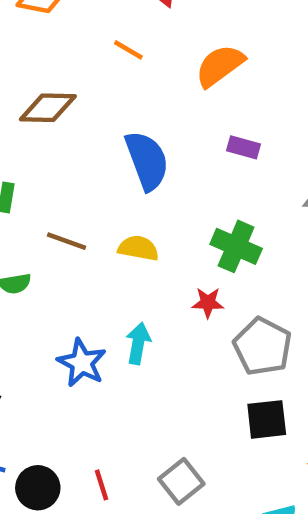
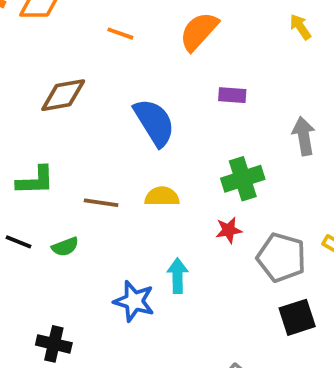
green cross: (236, 246) -> (243, 179), turned -30

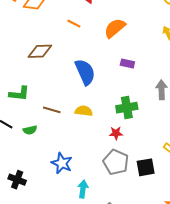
gray pentagon: (281, 257) -> (116, 162), moved
cyan arrow: (178, 276) -> (83, 189), moved
black square: (297, 317) -> (146, 167), moved

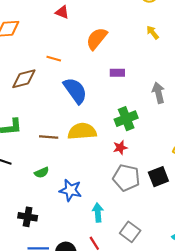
orange line: (74, 24) -> (54, 59), moved
yellow semicircle: (84, 111) -> (82, 131), size x1.5
green semicircle: (30, 130) -> (42, 173), moved

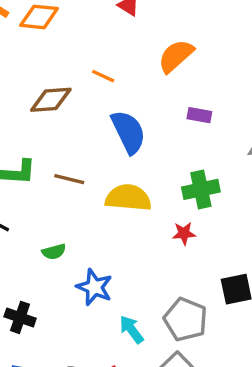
brown line: (49, 137) -> (69, 179), moved
gray pentagon: (126, 178) -> (185, 319), moved
cyan arrow: (98, 213) -> (131, 329), turned -42

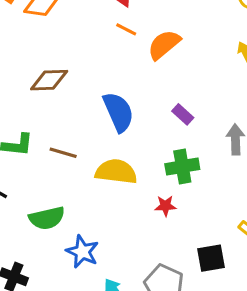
orange line: (103, 76) -> (126, 29), moved
purple rectangle: (199, 115) -> (183, 114), moved, turned 30
green semicircle: (54, 252) -> (47, 218), size x1.6

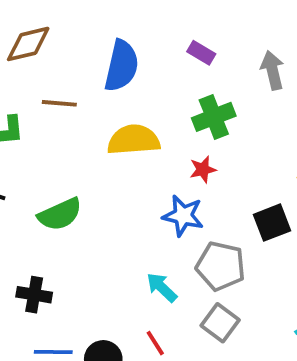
blue semicircle: (118, 112) -> (121, 66), turned 48
brown line: (63, 153) -> (59, 103), moved
blue star: (82, 252) -> (183, 216), moved

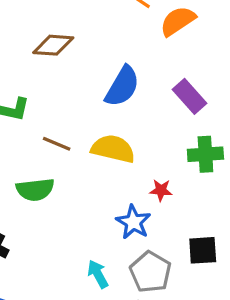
purple rectangle: (201, 53) -> (189, 96), size x1.5
brown line: (59, 103) -> (57, 144), moved
green cross: (214, 117) -> (205, 154), moved

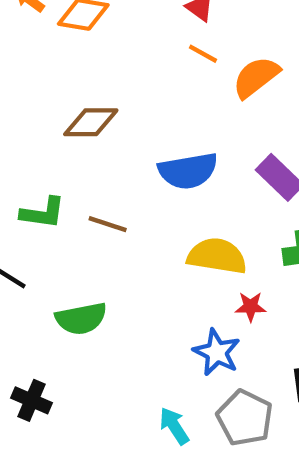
blue semicircle: (122, 86) -> (188, 171), turned 54
brown line: (57, 144) -> (108, 224), moved
yellow semicircle: (113, 149) -> (217, 256), moved

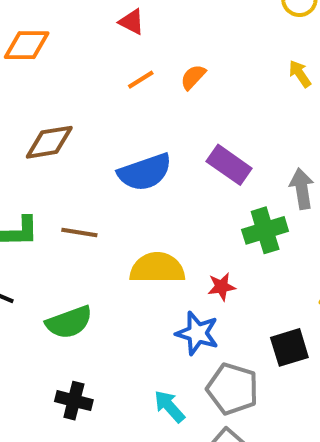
orange line: (203, 54) -> (141, 80), moved, turned -52
orange semicircle: (256, 77) -> (193, 77), size x0.6
yellow semicircle: (217, 256) -> (157, 268), moved
black cross: (32, 400) -> (74, 401), moved

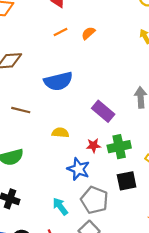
purple rectangle: (229, 165) -> (103, 111), moved
green cross: (265, 230) -> (119, 147), moved
yellow semicircle: (157, 268) -> (60, 133), size x0.6

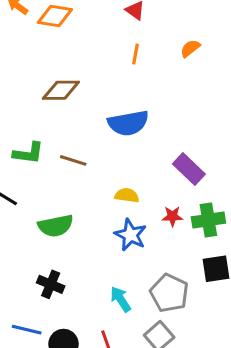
orange line: (61, 32) -> (136, 54), turned -56
orange semicircle: (88, 33) -> (190, 48), moved
blue star: (78, 169) -> (131, 235), moved

